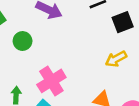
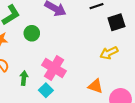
pink cross: (51, 81) -> (54, 68), turned -30

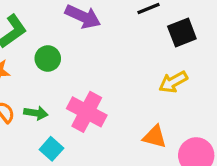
green arrow: (24, 78) -> (36, 113), moved, turned 96
cyan square: (46, 90) -> (51, 149), moved

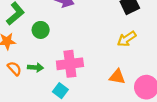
pink cross: (87, 112) -> (70, 64), turned -30
cyan square: (51, 149) -> (60, 91), moved

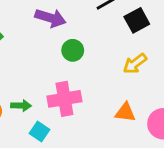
green circle: (41, 30) -> (73, 50), moved
cyan square: (60, 91) -> (39, 131), moved

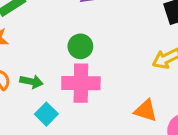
green circle: (73, 50) -> (80, 46), moved

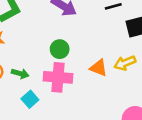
orange triangle: (146, 111) -> (98, 68), moved

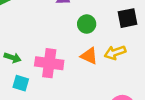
green circle: (60, 49) -> (87, 24), moved
cyan square: (30, 99) -> (21, 83), turned -35

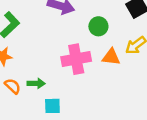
pink cross: (49, 63) -> (76, 59), moved

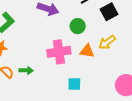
cyan square: (52, 106) -> (74, 84), moved

